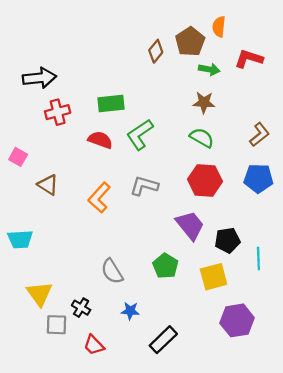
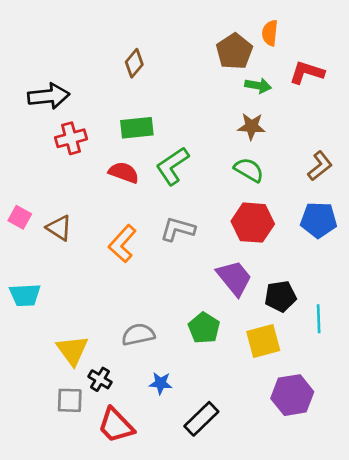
brown diamond: (156, 51) -> (134, 63), moved
pink square: (18, 157) -> (20, 217), moved
gray semicircle: (112, 271) -> (138, 335), turned 110
yellow triangle: (39, 294) -> (72, 350), moved
red trapezoid: (94, 345) -> (116, 425), size x1.4

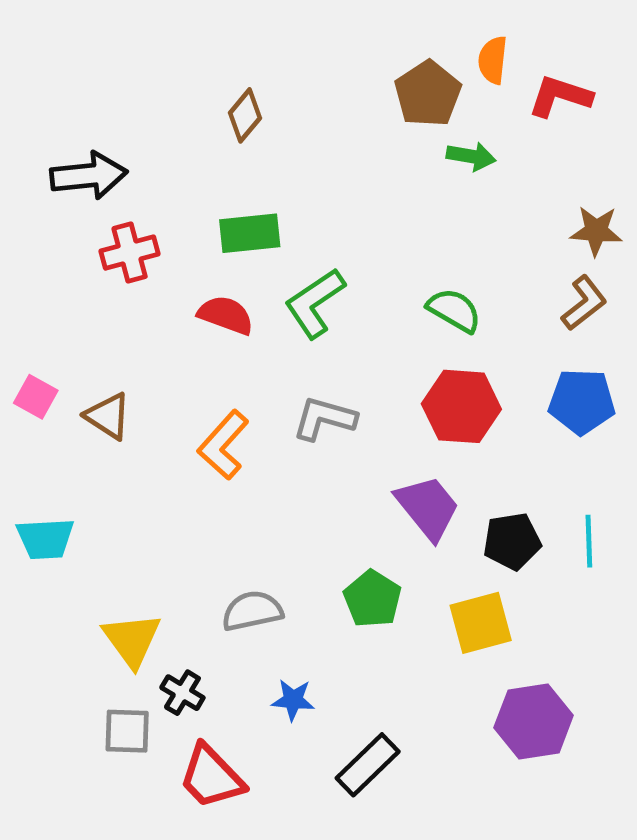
red L-shape: (307, 72) -> (560, 96), moved
brown star: (251, 126) -> (596, 231), moved
cyan line: (319, 319) -> (589, 541), moved

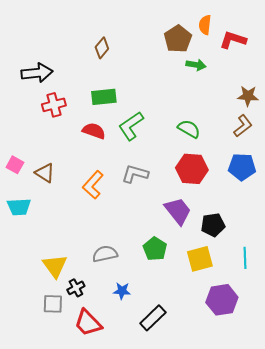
cyan trapezoid: (45, 539) -> (19, 207), moved
cyan line: (589, 541) -> (245, 258), moved
black cross: (182, 693) -> (76, 288), turned 30

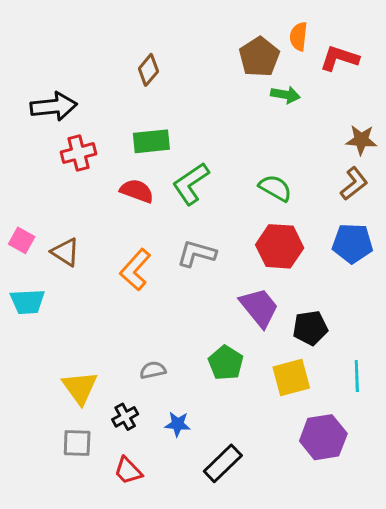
gray semicircle: (105, 254) -> (153, 370), size x0.7
black cross: (76, 288) -> (125, 417), moved
red trapezoid: (88, 323) -> (128, 471), size x0.7

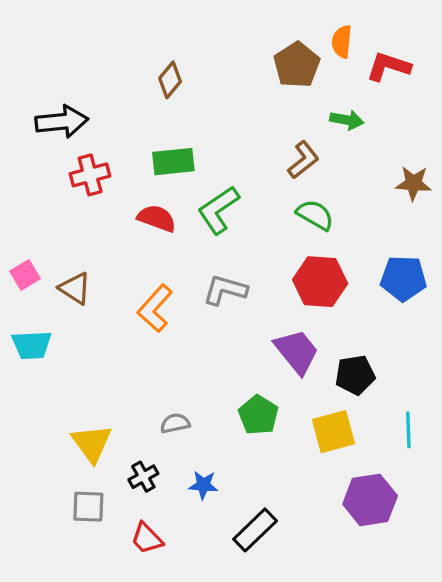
green arrow: (285, 95) -> (347, 120), moved
brown star: (361, 140) -> (413, 183), moved
brown L-shape: (354, 184) -> (303, 160), moved
pink square: (22, 240) -> (25, 275), turned 30

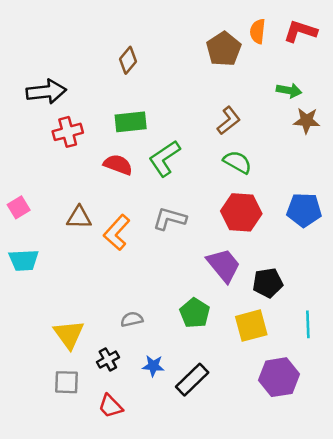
red L-shape: (388, 67) -> (300, 31), moved
green arrow: (347, 120) -> (289, 90), moved
brown star: (413, 183) -> (307, 121), moved
brown triangle: (75, 288) -> (79, 217), moved, turned -32
black rectangle: (255, 530) -> (192, 380), moved

